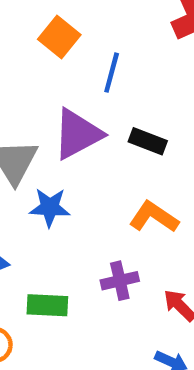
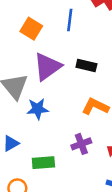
orange square: (59, 37) -> (31, 29), moved
blue line: (112, 73) -> (70, 20), moved

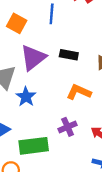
blue star: (38, 109) -> (26, 97), turned -30
green rectangle: (43, 163) -> (34, 146), size x1.4

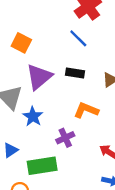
blue line: (52, 14) -> (78, 38), moved, turned -48
purple cross: (68, 127) -> (65, 138), moved

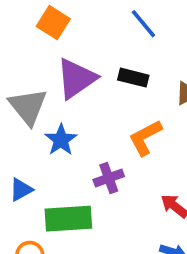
orange L-shape: (86, 110) -> (145, 138), turned -55

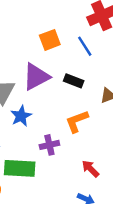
orange square: (53, 23) -> (50, 40), moved, turned 30

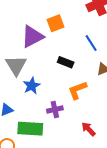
blue line: (85, 46) -> (91, 43), moved
purple triangle: (36, 77) -> (32, 37), moved
black rectangle: (74, 81) -> (66, 62), moved

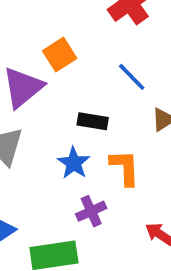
blue star: (32, 86) -> (74, 163), moved
orange L-shape: (77, 90) -> (125, 168), turned 120

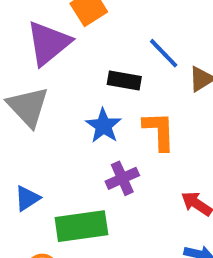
blue line: (132, 77) -> (164, 53), moved

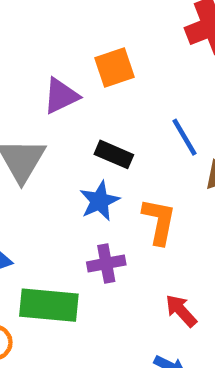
purple triangle: (48, 43) -> (61, 96), size x0.7
black rectangle: (124, 80) -> (114, 154), moved

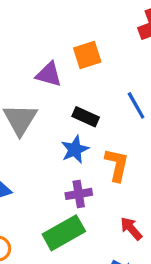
purple triangle: (61, 96) -> (49, 74), turned 40
green rectangle: (49, 305) -> (64, 233), moved, turned -36

